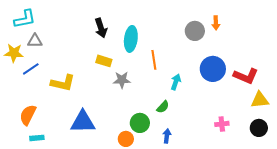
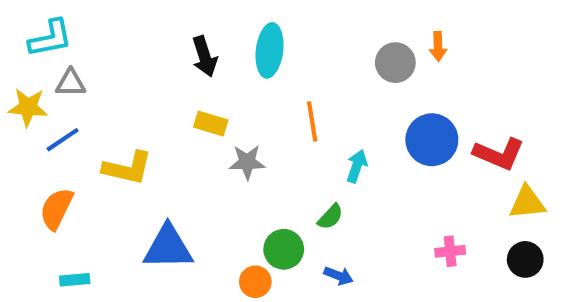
cyan ellipse: (131, 39) -> (270, 50), moved
orange semicircle: (28, 115) -> (56, 209), moved
blue arrow: (167, 136) -> (339, 276), turned 104

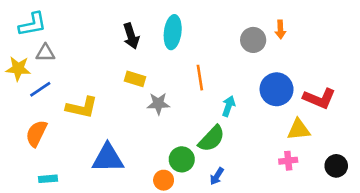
yellow triangle: (527, 203) -> (299, 130), moved
green semicircle: (330, 217) -> (212, 139), size x1.6
blue arrow: (339, 276) -> (217, 176), turned 102

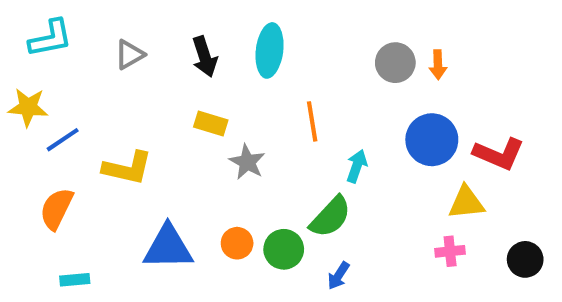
orange arrow: (280, 30) -> (438, 65), moved
gray triangle: (45, 53) -> (130, 55), moved, turned -30
gray star: (158, 104) -> (247, 162), turned 30
orange circle: (164, 180) -> (237, 243), moved

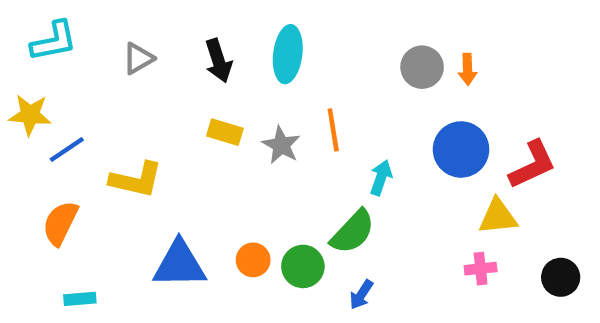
red L-shape: (499, 154) -> (533, 165), turned -48
gray star: (247, 162) -> (281, 145), moved

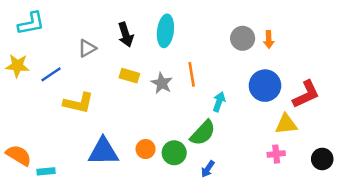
gray triangle: (138, 58) -> (87, 48), moved
blue line: (67, 149) -> (51, 74), moved
orange semicircle: (60, 223) -> (19, 155), moved, turned 95

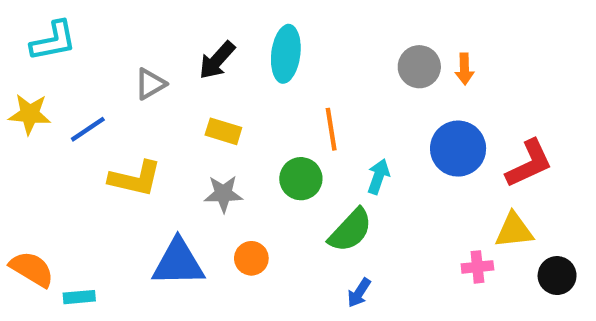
black arrow: (126, 35) -> (217, 60), turned 60
gray star: (162, 83) -> (223, 194), moved, turned -30
yellow triangle: (286, 124) -> (514, 230), moved
green circle: (174, 153) -> (301, 179), moved

